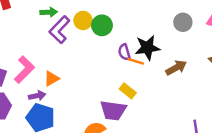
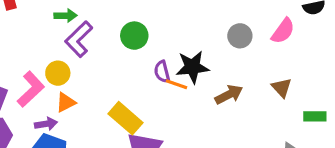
yellow circle: (83, 20) -> (58, 73), moved
yellow rectangle: (128, 91) -> (125, 118), moved, size x1.5

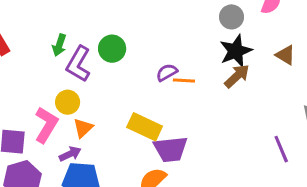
green arrow: (66, 16) -> (59, 45), turned 125
green circle: (134, 36) -> (112, 49), moved
black star: (192, 67) -> (236, 51), moved
purple semicircle: (162, 72) -> (167, 72), turned 90

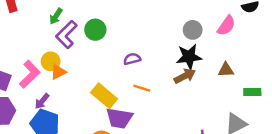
brown triangle: (285, 55) -> (226, 70), turned -49
orange line: (184, 80) -> (142, 88), moved
orange triangle: (83, 128) -> (58, 72), moved
purple arrow: (70, 154) -> (42, 101), turned 140

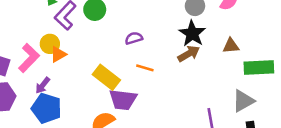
black star: (189, 57) -> (192, 34), turned -30
green rectangle: (252, 92) -> (259, 67), size x1.6

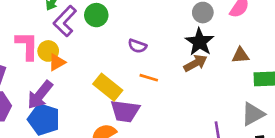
purple semicircle: (134, 38) -> (137, 46), turned -144
pink L-shape: (29, 58) -> (27, 46), moved, turned -44
purple arrow: (43, 85) -> (40, 95), size x1.6

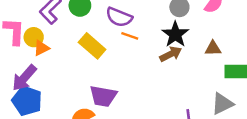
purple semicircle: (137, 46) -> (119, 17), moved, size x1.5
orange line: (149, 78) -> (130, 36), moved
yellow rectangle: (108, 87) -> (92, 46), moved

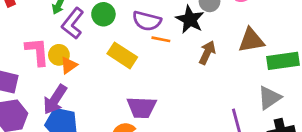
black star: (175, 34) -> (190, 19), moved
brown triangle: (213, 48) -> (251, 40), size x1.5
brown arrow: (171, 54) -> (207, 53), turned -30

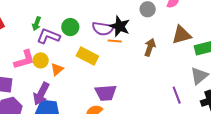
black star: (190, 19) -> (120, 26), moved
purple L-shape: (73, 23) -> (48, 36), turned 80
pink L-shape: (37, 52) -> (24, 60), turned 85
orange triangle: (69, 65) -> (57, 69), moved

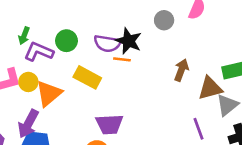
brown triangle: (181, 35) -> (210, 88), moved
brown arrow: (150, 47) -> (181, 70), moved
orange triangle: (57, 69) -> (49, 93), size x1.6

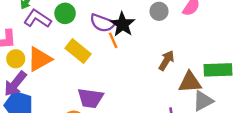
orange line: (122, 59) -> (113, 40), turned 49
yellow circle: (28, 82) -> (16, 59), moved

